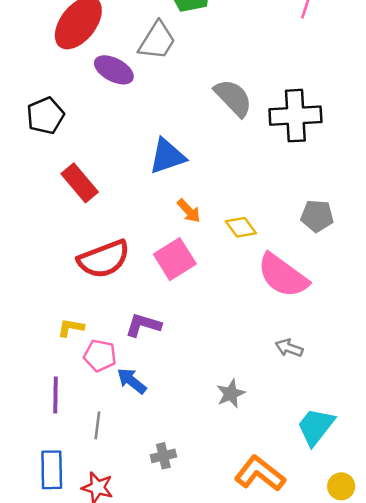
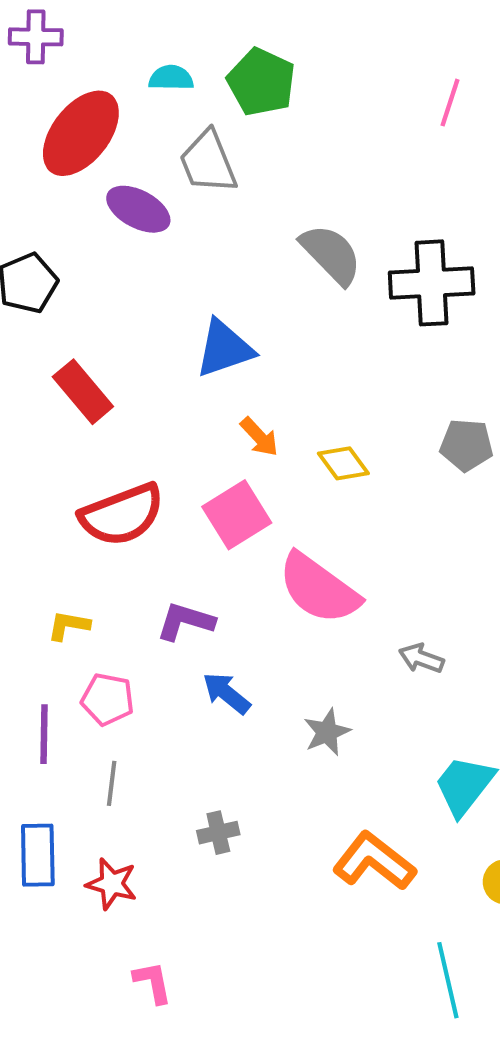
gray trapezoid: (157, 41) -> (208, 162), turned 126
pink semicircle: (283, 276) -> (319, 589), moved
pink pentagon: (100, 356) -> (108, 699), moved
blue arrow: (132, 381) -> (226, 693), moved

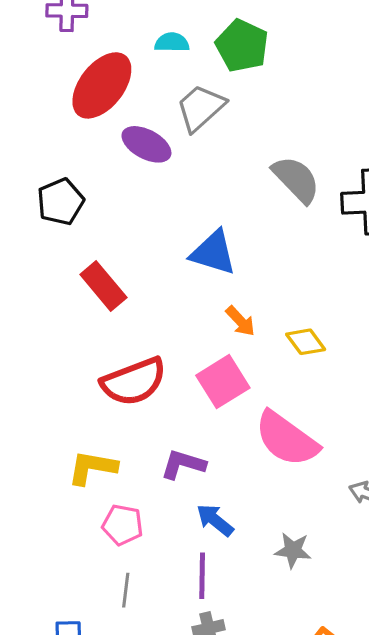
gray trapezoid: (208, 162) -> (201, 108), turned 70
blue triangle: (224, 349) -> (213, 253), turned 36
yellow L-shape: (69, 625) -> (92, 468), size x1.5
gray star: (327, 732) -> (293, 550), turned 30
purple line: (44, 734) -> (202, 576), moved

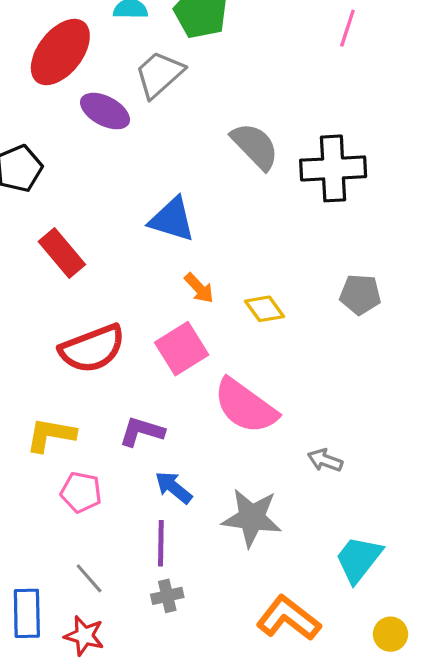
gray star: (293, 550) -> (252, 518), size x1.6
gray line: (126, 590) -> (89, 578), moved, turned -48

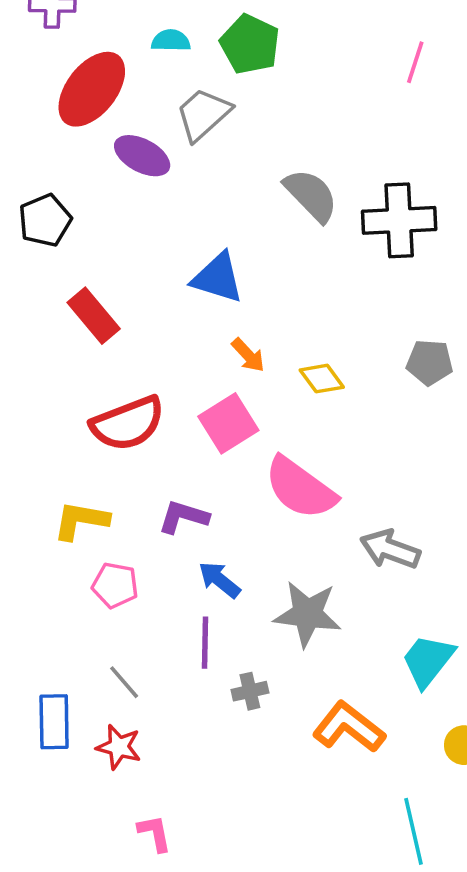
gray arrow: (325, 460) -> (390, 549), size x1.5
gray cross: (167, 596) -> (250, 691), moved

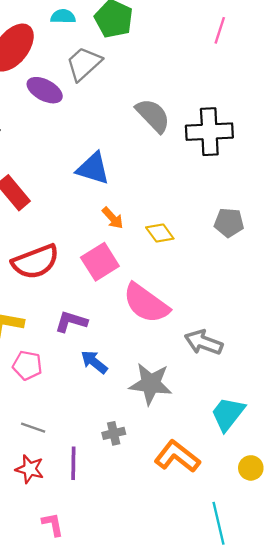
purple line: (205, 643) -> (73, 463), moved
gray line: (124, 682) -> (33, 428), turned -30

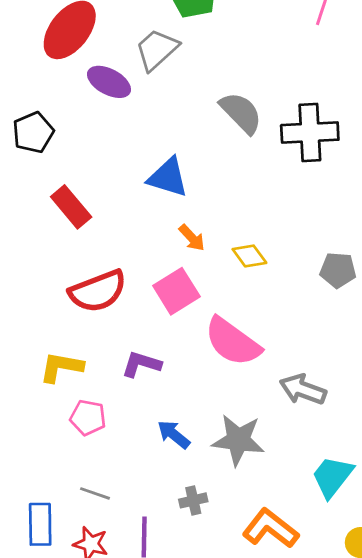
gray pentagon: (229, 223) -> (338, 270), moved
blue arrow: (94, 362) -> (174, 434), moved

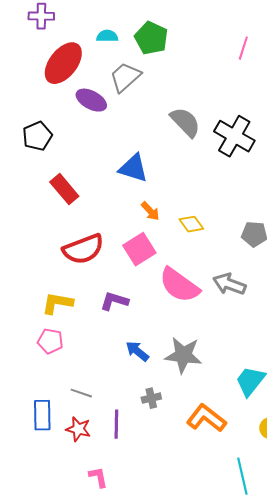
black cross: (310, 132) -> (234, 136), turned 33
gray arrow: (303, 389) -> (229, 284), moved
pink pentagon: (88, 418) -> (50, 341), moved

